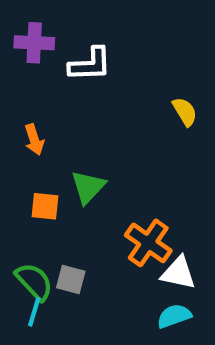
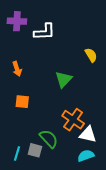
green triangle: (88, 187) -> (64, 79), moved
gray square: (71, 279) -> (35, 150), moved
green semicircle: (34, 282) -> (49, 139), moved

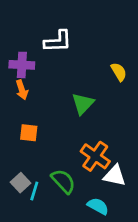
purple cross: (17, 21) -> (22, 65), moved
gray square: (35, 150) -> (20, 183), moved, turned 32
cyan line: (17, 154) -> (34, 191), moved
cyan semicircle: (86, 156) -> (98, 206), moved, turned 49

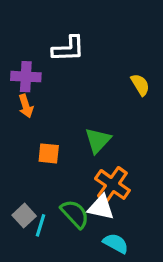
green triangle: (83, 104) -> (98, 140), moved
orange square: (29, 133) -> (49, 153), moved
white triangle: (115, 176) -> (101, 207), moved

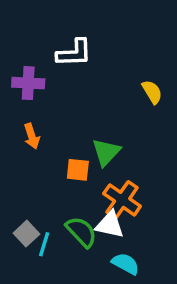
orange arrow: (26, 106) -> (32, 136), moved
orange square: (49, 153) -> (78, 170), moved

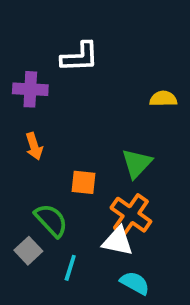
yellow semicircle: (152, 92) -> (163, 99), turned -60
green triangle: (106, 152) -> (137, 163), moved
green semicircle: (81, 232) -> (51, 220), moved
cyan line: (44, 244) -> (70, 268), moved

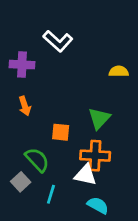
white L-shape: (80, 57) -> (58, 41), turned 44
orange cross: (131, 215) -> (95, 156), turned -32

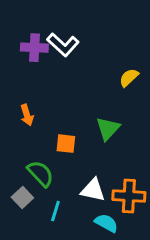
purple cross: (22, 65) -> (34, 48), moved
yellow semicircle: (119, 71) -> (129, 78), turned -42
orange cross: (95, 156) -> (129, 196), moved

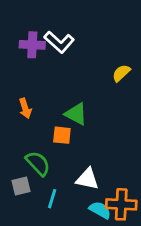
green triangle: (108, 129) -> (76, 114), moved, turned -45
orange cross: (129, 196) -> (121, 204), moved
gray square: (22, 198) -> (21, 186), turned 30

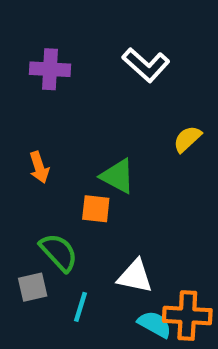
white L-shape: (59, 42) -> (146, 65), moved
yellow semicircle: (121, 73) -> (187, 139), moved

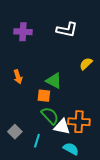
white L-shape: (146, 65) -> (67, 30), turned -30
green semicircle: (59, 252) -> (50, 116), moved
gray square: (33, 287) -> (15, 132), turned -32
orange cross: (187, 316) -> (79, 122), moved

